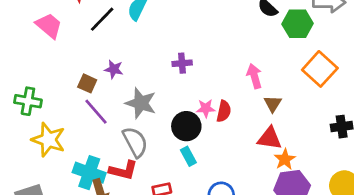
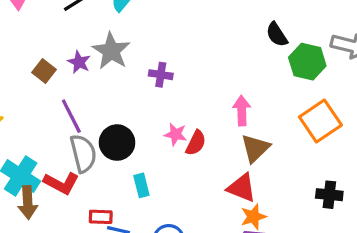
gray star: (141, 103) -> (111, 51), moved
brown triangle: (273, 104) -> (255, 148), size x1.4
purple line: (96, 112) -> (71, 116), moved
black circle: (186, 126) -> (117, 143), moved

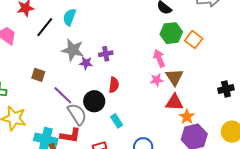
purple star: (79, 62) -> (86, 63), moved
green hexagon: (307, 62) -> (171, 33), moved
orange square: (320, 121) -> (194, 40), moved, size x0.7
pink star: (175, 134) -> (157, 80), moved
red semicircle: (196, 143) -> (114, 85), moved

